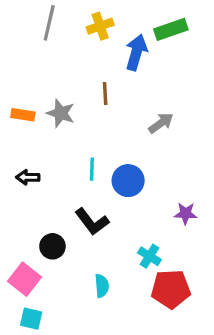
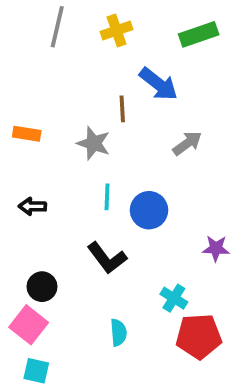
blue arrow: (136, 52) -> (159, 84), moved, turned 112
gray star: (61, 113) -> (94, 143), moved
black circle: (52, 246) -> (42, 287), moved

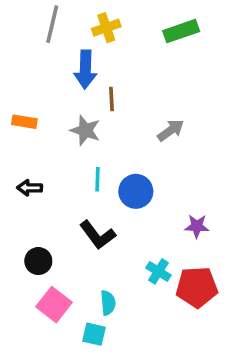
blue arrow: (159, 84) -> (85, 69), moved, turned 54
pink square: (29, 325) -> (54, 305), moved
red pentagon: (199, 336) -> (197, 287), moved
cyan square: (36, 371) -> (94, 334), moved

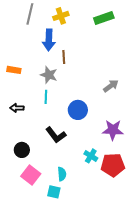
gray arrow: (171, 130) -> (111, 86), moved
cyan line: (98, 179) -> (46, 97), moved
purple star: (197, 226) -> (113, 130), size x1.5

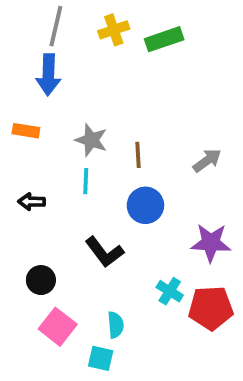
green rectangle: (104, 18) -> (164, 39), moved
blue arrow: (49, 40) -> (48, 75), moved
brown line: (64, 57) -> (138, 155), moved

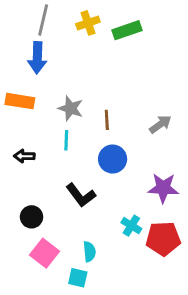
orange rectangle: (26, 131) -> (20, 101), size x1.4

